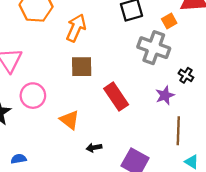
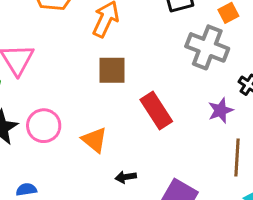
pink circle: (33, 96) -> (44, 126), moved

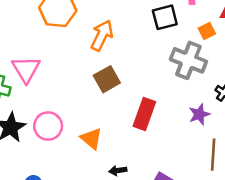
brown square: (112, 70) -> (107, 79), turned -30
red rectangle: (156, 111) -> (144, 114), turned 52

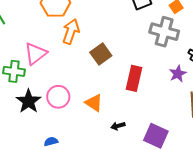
orange arrow: (102, 35) -> (71, 31), moved
pink triangle: (26, 69) -> (36, 54), turned 30

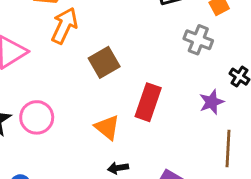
gray cross: (164, 32) -> (198, 40), size x0.7
orange triangle: (94, 103) -> (107, 127), moved

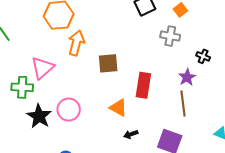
brown square: (104, 62) -> (108, 63), turned 35
brown line: (228, 148) -> (183, 103), moved

